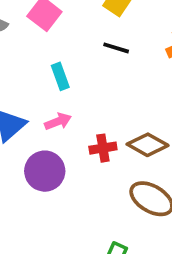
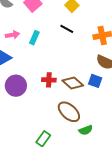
cyan rectangle: (60, 76) -> (34, 38), turned 32
pink arrow: (58, 121) -> (13, 35), moved

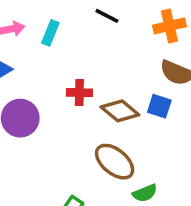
red cross: (49, 80) -> (79, 93), moved

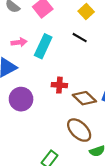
cyan rectangle: (50, 33) -> (43, 46), size x1.5

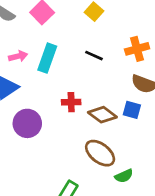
black line: (80, 38) -> (94, 56), moved

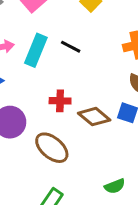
black line: (94, 56) -> (71, 47), moved
brown ellipse: (100, 153) -> (52, 148), moved

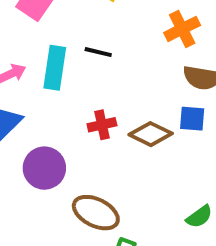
brown ellipse: (52, 148) -> (96, 213), moved

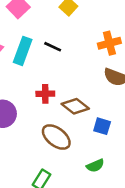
blue square: (192, 119) -> (102, 126), moved
brown ellipse: (96, 213) -> (56, 137), moved

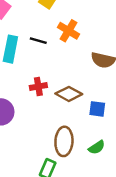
orange cross: (109, 43) -> (68, 31), moved, turned -35
brown ellipse: (56, 137) -> (64, 141), moved, turned 64

